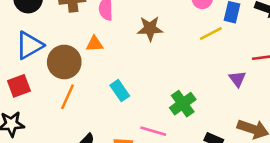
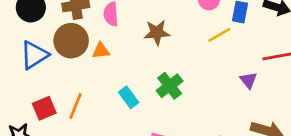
brown circle: (64, 62) -> (71, 41), moved
red square: (19, 86) -> (44, 108), moved
green cross: (183, 104) -> (170, 86), moved

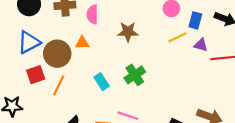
brown circle: (71, 41) -> (57, 54), moved
purple triangle: (249, 80) -> (201, 45), moved, turned -40
red square: (44, 108) -> (36, 75), moved

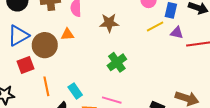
cyan rectangle: (102, 82) -> (75, 91), moved
orange line: (59, 85) -> (46, 86), moved, turned -36

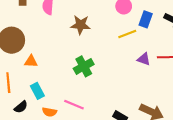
purple triangle: (177, 33) -> (144, 59), moved
orange triangle: (67, 34) -> (31, 61), moved

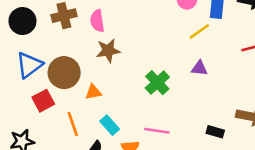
brown star: (80, 25) -> (108, 51), moved
purple triangle: (144, 59) -> (199, 68), moved

